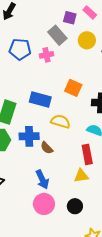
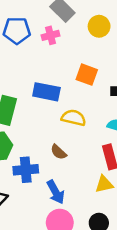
yellow circle: (87, 40) -> (99, 26), moved
blue cross: (29, 136) -> (26, 170), moved

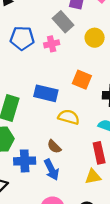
blue arrow: (56, 192) -> (51, 170), moved

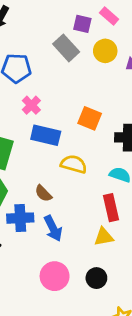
yellow circle: (95, 38) -> (105, 51), moved
pink cross: (52, 44) -> (31, 105), moved, turned -32
brown semicircle: (54, 147) -> (43, 193), moved

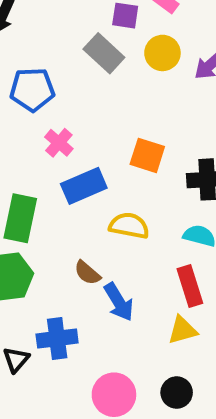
blue rectangle: (46, 135) -> (84, 186), turned -32
blue cross: (20, 218) -> (57, 339), moved
blue arrow: (53, 228) -> (119, 302), moved

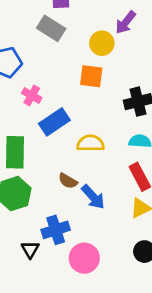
yellow circle: (162, 53) -> (102, 43), moved
orange square: (147, 155) -> (91, 76), moved
pink circle: (114, 395) -> (84, 258), moved

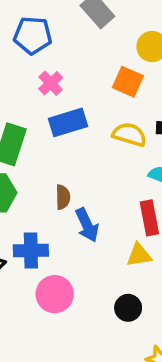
yellow semicircle: (90, 143) -> (129, 134), moved
brown semicircle: (68, 181) -> (63, 197), turned -138

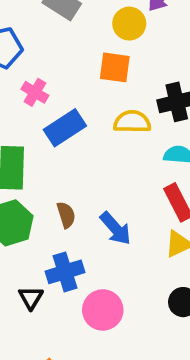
brown semicircle: (63, 197) -> (66, 215), moved

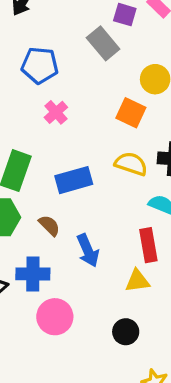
blue rectangle: (65, 128) -> (74, 180), moved
brown semicircle: (66, 215) -> (49, 225), turned -45

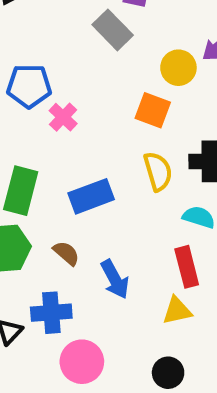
blue pentagon: (40, 65) -> (29, 86), moved
yellow semicircle: (131, 164) -> (158, 171), turned 60

